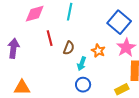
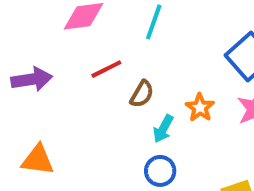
red line: (50, 38) -> (106, 69), turned 70
purple arrow: (13, 48) -> (32, 79), turned 66

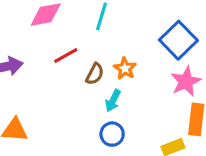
orange star: (200, 108) -> (125, 68), moved

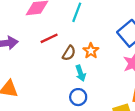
cyan arrow: (113, 101) -> (81, 73), turned -49

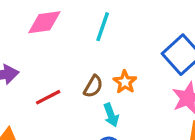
red line: (49, 38) -> (48, 97), moved

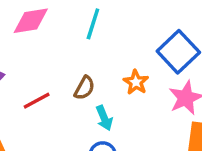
orange star: (125, 82) -> (136, 82), moved

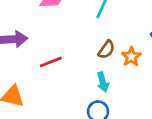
brown semicircle: (84, 88) -> (106, 50), moved

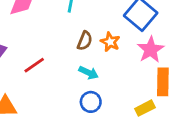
cyan arrow: (103, 82) -> (89, 73), turned -36

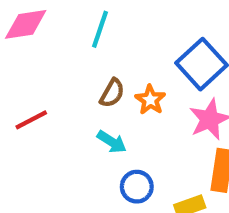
blue circle: (91, 102) -> (137, 187), moved

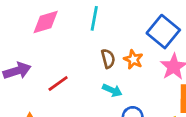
brown semicircle: (112, 93) -> (108, 59), turned -36

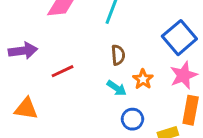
orange star: (133, 59) -> (143, 79), moved

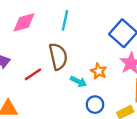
brown semicircle: (118, 55) -> (58, 56), moved, size x1.6

